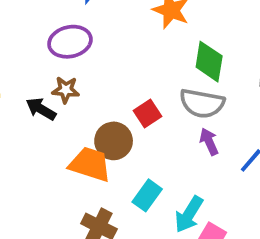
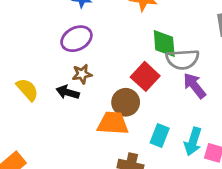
green diamond: (209, 62) -> (164, 44), moved
red square: (147, 114) -> (145, 76), size x1.4
purple arrow: (209, 142) -> (195, 86), size x1.4

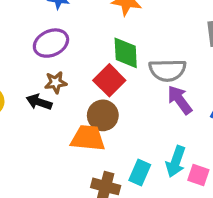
green diamond: (164, 44) -> (126, 53), moved
red square: (145, 76) -> (109, 80), moved
cyan rectangle: (160, 135) -> (140, 172), moved

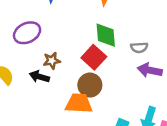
purple ellipse: (51, 43) -> (27, 33), moved
gray semicircle: (167, 70) -> (139, 47), size x0.6
purple arrow: (180, 100) -> (150, 70), turned -40

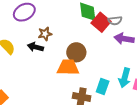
red square: (94, 57) -> (101, 22), moved

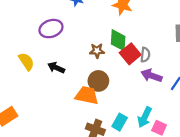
gray semicircle: (115, 21) -> (145, 55), turned -88
brown star: (45, 34) -> (97, 51), moved

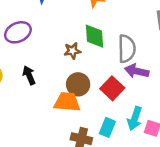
red square: (130, 54) -> (112, 88), moved
gray semicircle: (145, 55) -> (127, 49), size x1.6
black arrow: (56, 68) -> (29, 75), turned 49

